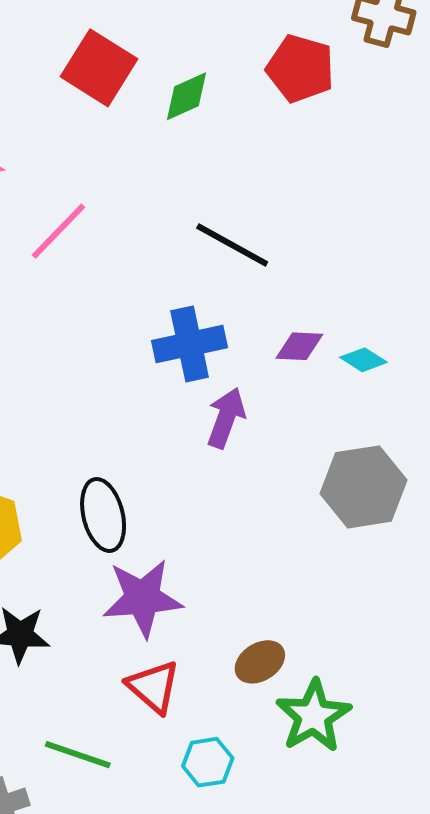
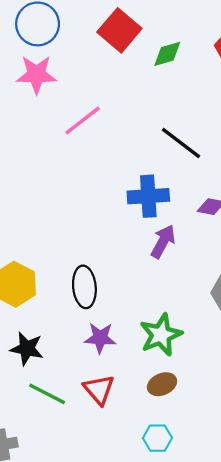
purple star: (143, 598) -> (100, 338), size x0.7
green star: (313, 716) -> (161, 335), moved
green line: (78, 755) -> (47, 394), moved
cyan hexagon: (208, 762) -> (157, 438), moved

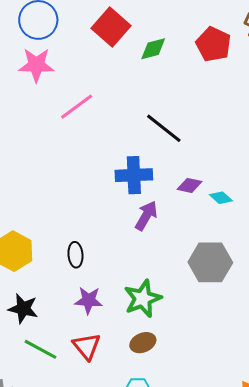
black ellipse: (84, 287) -> (75, 255), size x0.7

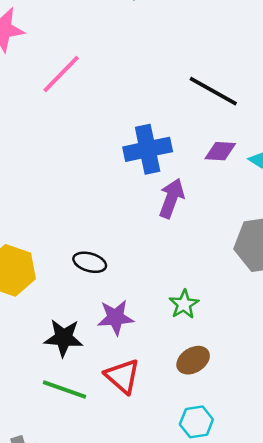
black line: (164, 128) -> (213, 91), moved
black ellipse: (75, 255) -> (90, 262), turned -60
green star: (143, 299) -> (184, 304), size x0.6
black star: (23, 309) -> (64, 338), moved

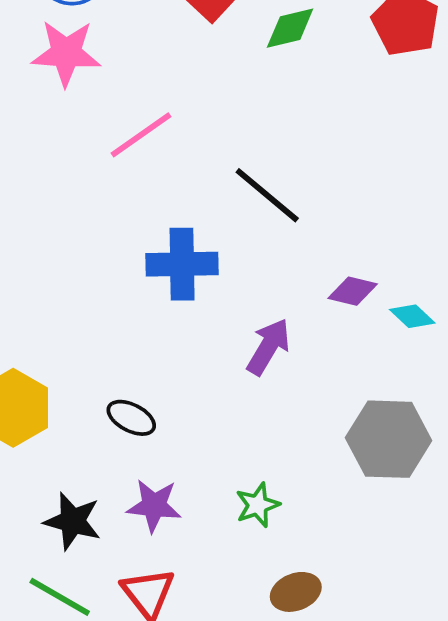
black line: (213, 91) -> (267, 195), moved
blue cross: (148, 149) -> (182, 264), moved
brown ellipse: (193, 360) -> (296, 592), moved

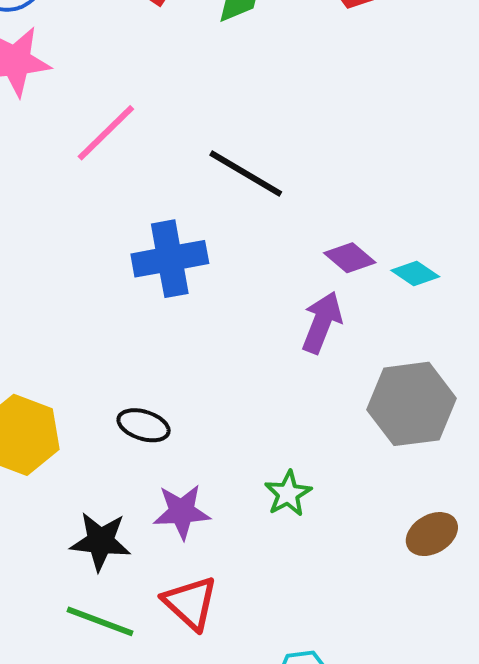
purple diamond: (353, 291) -> (350, 258), turned 36
purple arrow: (268, 347) -> (322, 322), moved
brown ellipse: (296, 592) -> (432, 534), moved

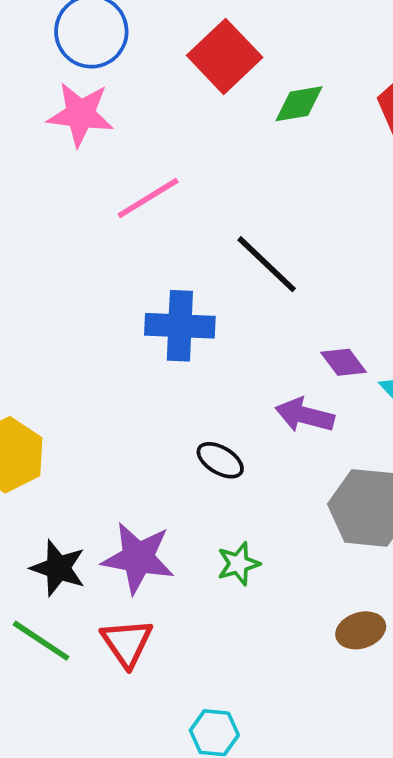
purple arrow: (322, 322) -> (305, 415), turned -110
black ellipse: (144, 425) -> (220, 460), moved
purple star: (182, 512) -> (138, 558), size x1.4

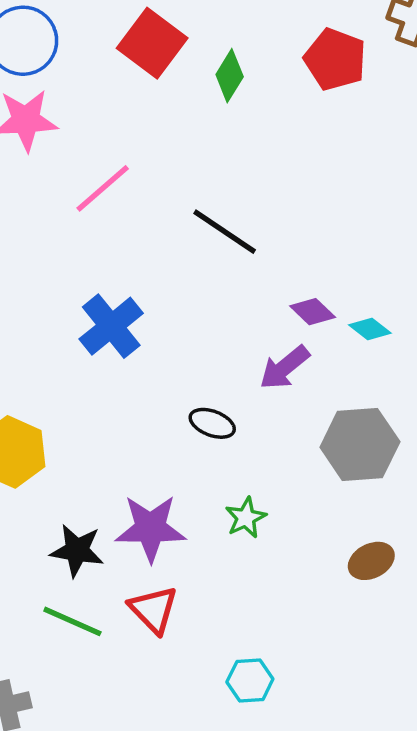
green diamond: (299, 104) -> (230, 76), turned -39
blue cross: (180, 326) -> (111, 326), moved, turned -32
purple arrow: (305, 415) -> (285, 368), turned -44

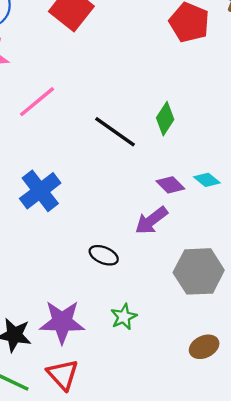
green diamond: (230, 76) -> (165, 119), moved
cyan diamond: (370, 329) -> (207, 180), moved

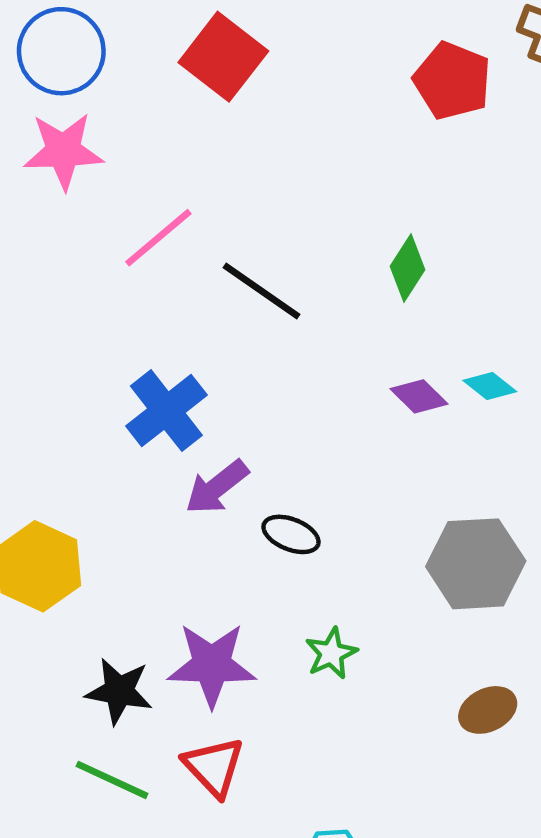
black line: (115, 132) -> (261, 291), moved
purple arrow: (151, 220) -> (217, 487), moved

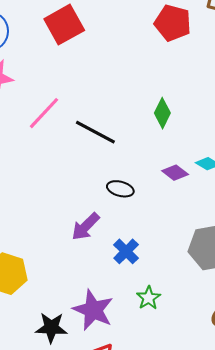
red square: (223, 57) -> (64, 25), turned 30
blue cross: (166, 411) -> (126, 251), moved, size x0.7
black ellipse: (291, 534) -> (120, 189), moved
purple star: (212, 665) -> (93, 310), turned 30

